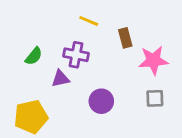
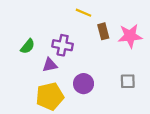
yellow line: (89, 21) -> (84, 13), moved
pink star: (153, 60) -> (130, 36), moved
yellow pentagon: (31, 117) -> (50, 96), moved

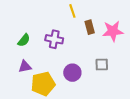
yellow line: (84, 13) -> (72, 11), turned 48
purple triangle: (50, 65) -> (25, 67), moved
gray square: (128, 81) -> (102, 65), moved

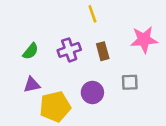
brown rectangle: (90, 27) -> (103, 51), moved
purple cross: (54, 39) -> (69, 50), turned -30

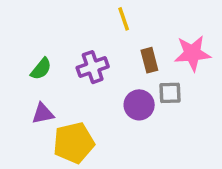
brown rectangle: (103, 51) -> (149, 60), moved
gray square: (130, 82) -> (170, 93), moved
purple circle: (92, 92) -> (139, 105), moved

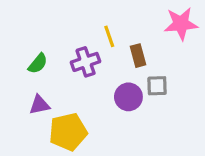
yellow line: (124, 19) -> (109, 36), moved
pink star: (192, 53) -> (181, 24), moved

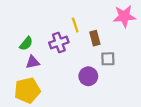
purple circle: (128, 97) -> (88, 76), moved
purple triangle: (39, 105) -> (33, 62), moved
yellow pentagon: (68, 132) -> (27, 90), moved

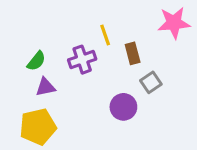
gray square: (108, 59) -> (151, 82), turned -32

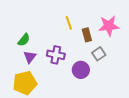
pink star: (174, 23) -> (109, 26), moved
purple cross: (82, 60) -> (56, 55), moved, turned 30
purple triangle: (46, 87) -> (30, 57), turned -40

